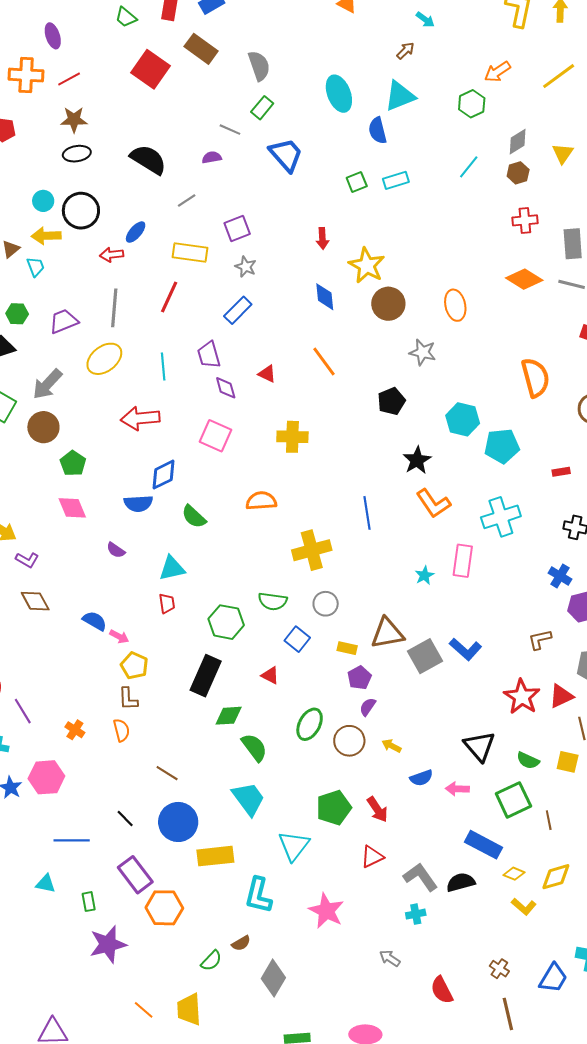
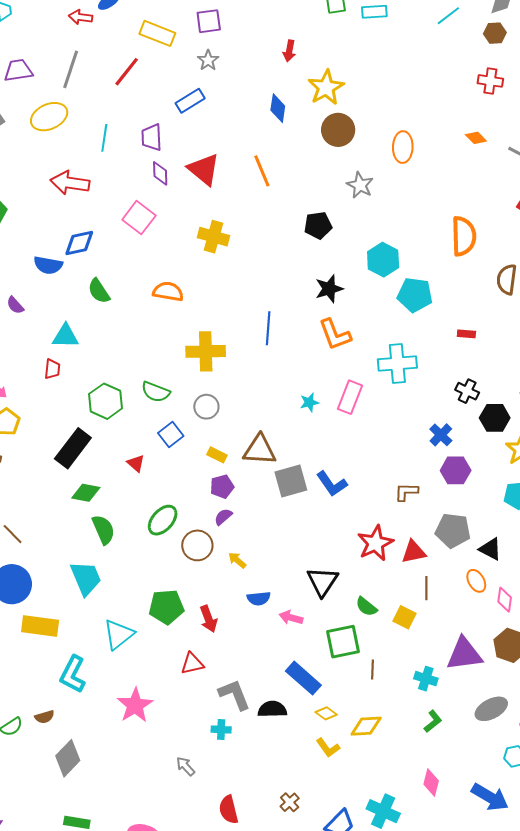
orange diamond: (524, 279) -> (476, 138), size x0.6
red triangle: (267, 374) -> (204, 169), size x1.8

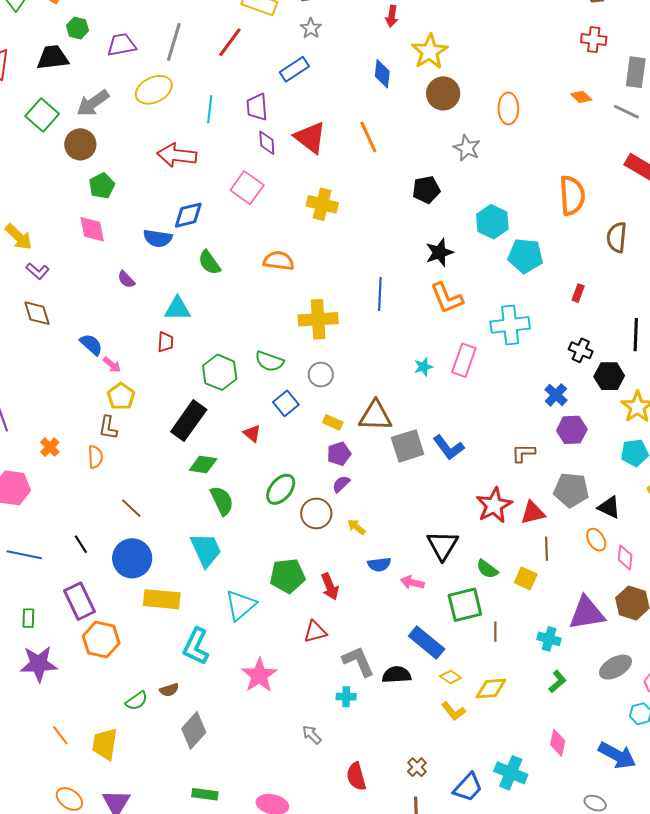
red rectangle: (466, 334) -> (578, 293), turned -72

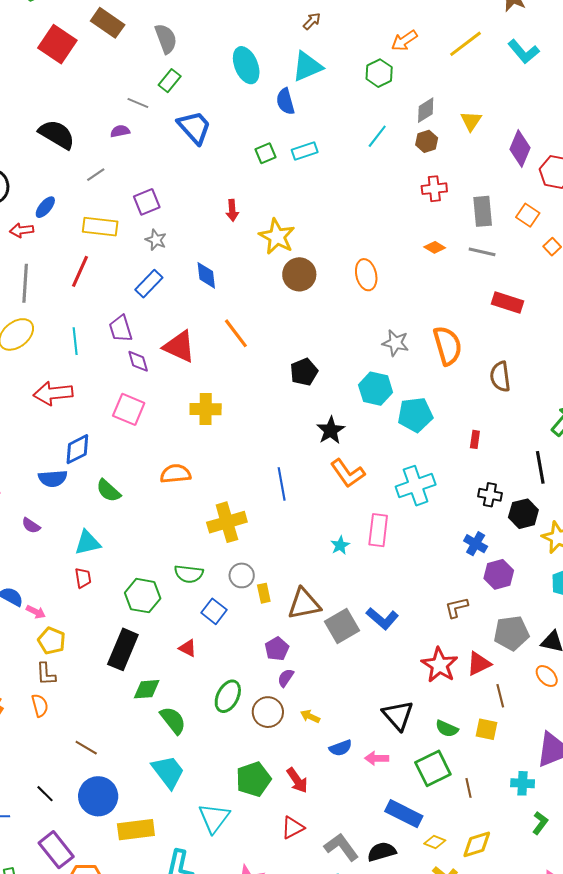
blue diamond: (382, 74) -> (206, 275), moved
gray star: (467, 148) -> (395, 343), moved
yellow rectangle: (333, 422) -> (264, 593), moved, turned 66

